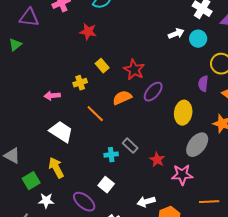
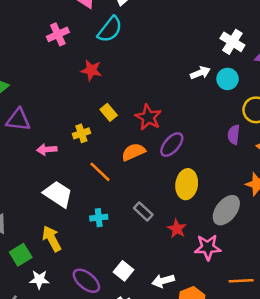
purple triangle: (29, 18) -> (18, 120), moved
yellow ellipse: (183, 113) -> (187, 184), moved
cyan cross: (111, 155) -> (99, 218), moved
white square: (106, 185) -> (124, 271), moved

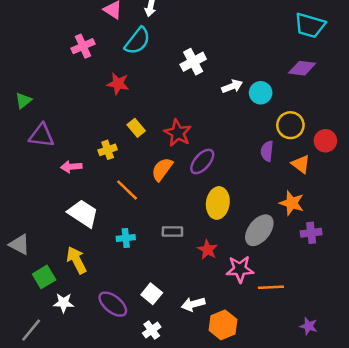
white cross: (232, 42) -> (193, 62), moved, turned 30
orange semicircle: (133, 152) -> (162, 169), turned -30
gray rectangle: (143, 211) -> (172, 232), turned -42
orange line: (241, 281) -> (271, 287), moved

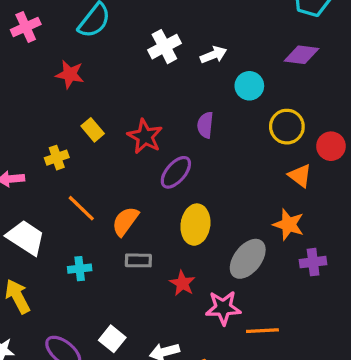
white arrow: (232, 86) -> (213, 55), moved
purple semicircle: (267, 151) -> (205, 125), moved
orange semicircle: (162, 169) -> (125, 221), moved

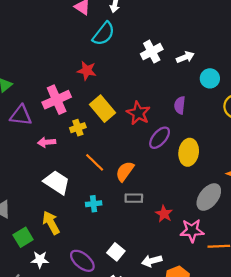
pink cross: (26, 27) -> (57, 100), moved, size x1.4
yellow rectangle: (93, 130) -> (102, 109), size x1.6
yellow ellipse: (195, 225) -> (189, 152), moved

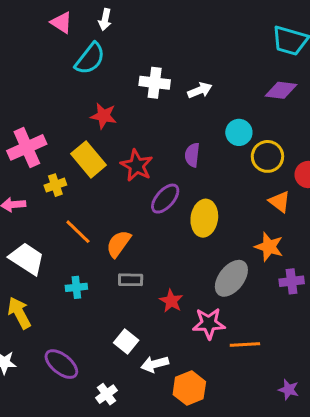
white cross: (152, 52) -> (155, 83), turned 35
red star: (87, 71) -> (104, 116), moved
cyan circle: (210, 78) -> (239, 132), moved
white square: (116, 252) -> (126, 341), moved

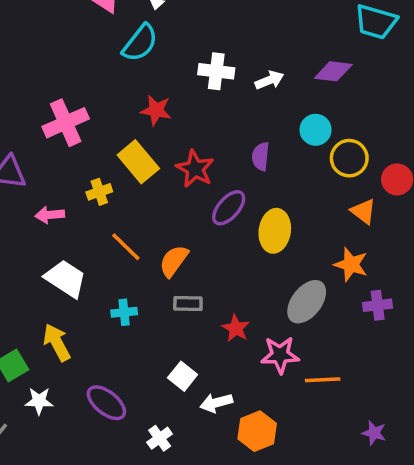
purple diamond: (281, 90) -> (333, 71), moved
pink cross: (27, 147) -> (66, 123), moved

